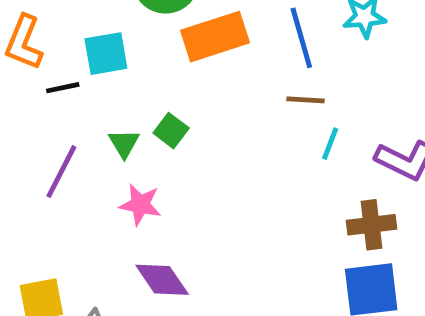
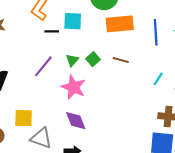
brown line: (306, 100) -> (121, 60), moved
pink star: (140, 205) -> (73, 87), size x1.4

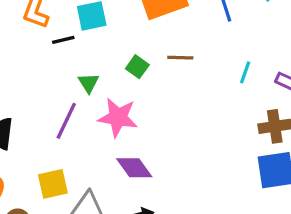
green triangle: (72, 60) -> (89, 83), moved
purple line: (43, 66) -> (66, 121), moved

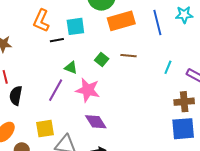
green triangle: (89, 83) -> (71, 68), turned -40

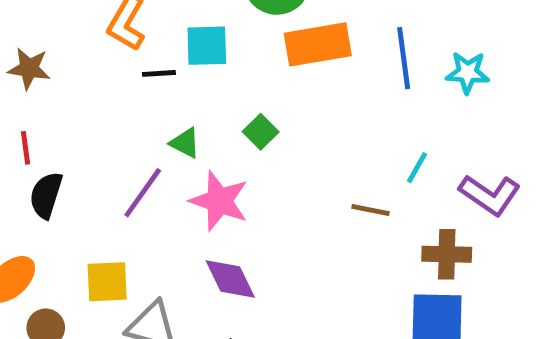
cyan star: (184, 15) -> (468, 73), moved
brown line: (129, 56) -> (370, 210), moved

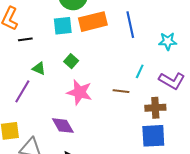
cyan square: (207, 46) -> (63, 26), moved
cyan star: (468, 73) -> (168, 41), moved
pink star: (219, 201) -> (79, 92), moved

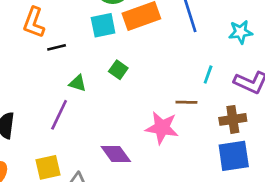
pink star: (79, 92) -> (162, 128), moved

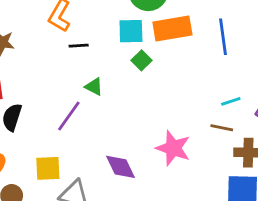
green square: (118, 70) -> (142, 60), moved
cyan line: (208, 74) -> (231, 101), turned 42
brown line: (186, 102) -> (222, 128), moved

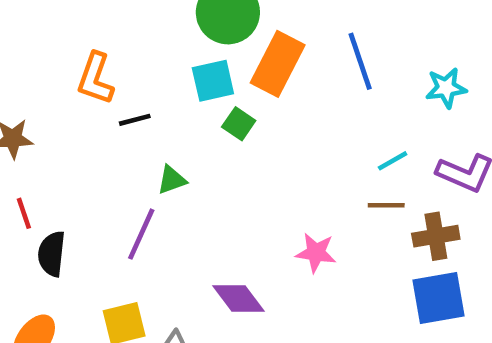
orange rectangle: (172, 29) -> (278, 64), turned -42
green triangle: (94, 87) -> (172, 180), turned -36
pink star: (173, 148) -> (316, 253), size x0.7

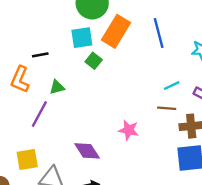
orange L-shape: (95, 78) -> (20, 79), moved

